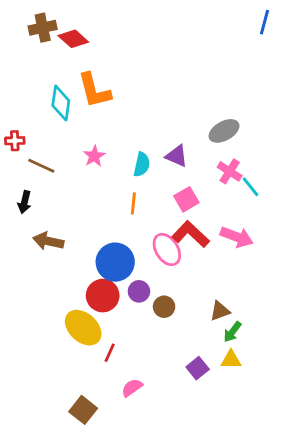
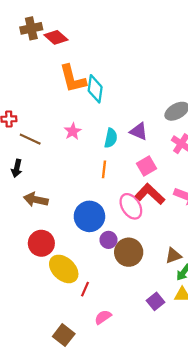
cyan diamond: (61, 103) -> (95, 89), moved
red circle: (103, 296) -> (41, 243), moved
brown circle: (164, 307) -> (129, 252), size x1.6

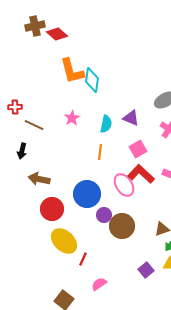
red circle: (41, 243) -> (52, 209), moved

